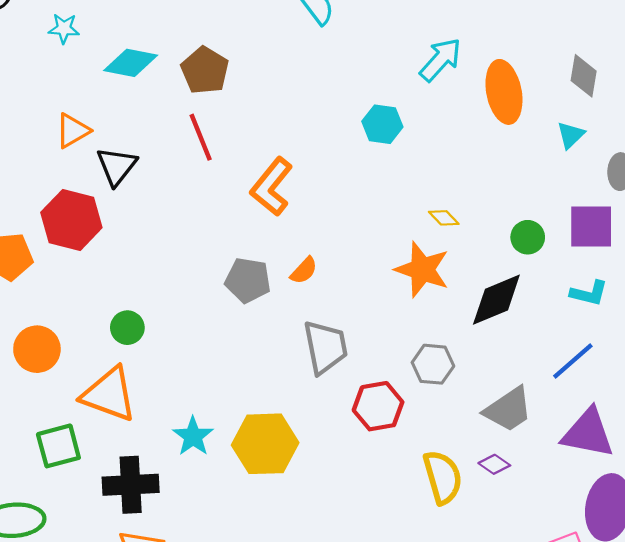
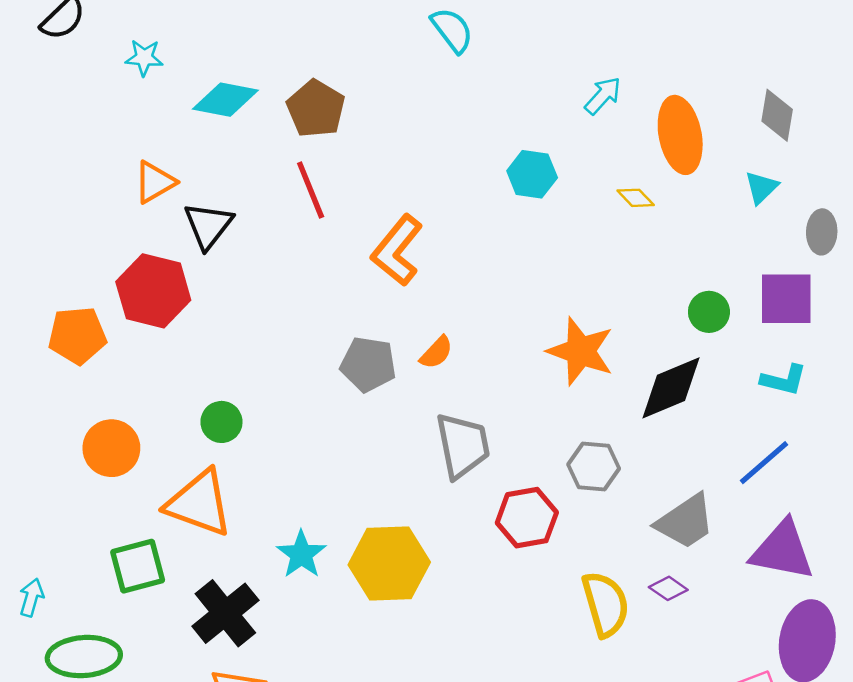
cyan arrow: (441, 60) -> (603, 96), size x0.7
yellow diamond: (444, 218) -> (636, 198), moved
black cross: (131, 485) -> (225, 613), turned -36

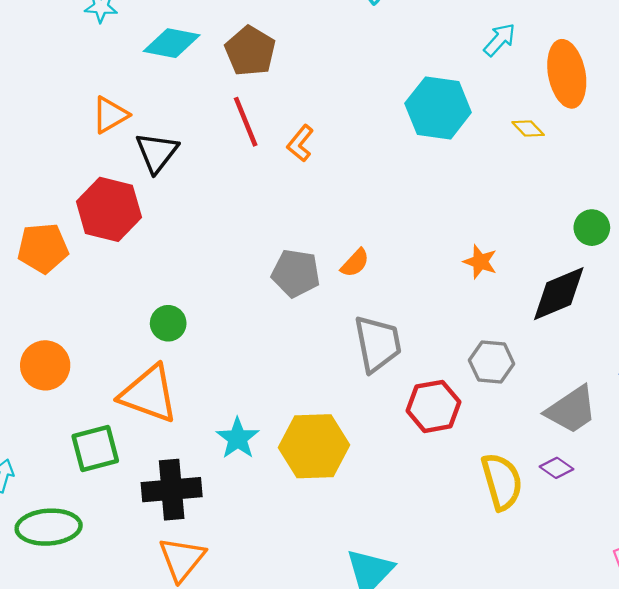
cyan hexagon: (532, 174) -> (438, 108), size x1.5
orange L-shape: (397, 250) -> (300, 143), moved, size x0.6
orange star: (581, 351) -> (480, 262), size x0.6
orange circle: (111, 448) -> (45, 365), moved
black cross: (225, 613) -> (172, 490), turned 34

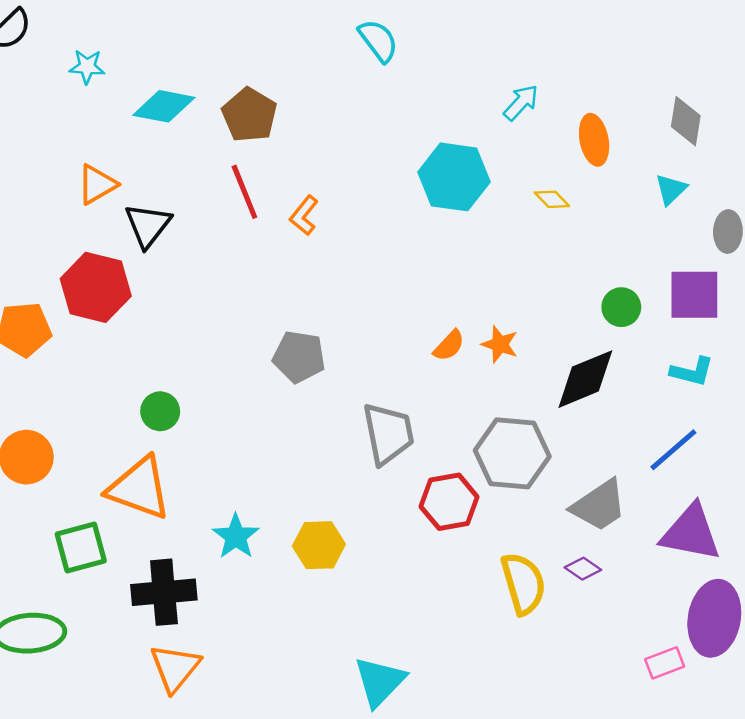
orange ellipse: (567, 74) -> (594, 140), size x0.7
orange semicircle: (355, 263) -> (449, 346), moved
gray hexagon: (492, 362) -> (512, 453), size x1.5
yellow hexagon: (314, 446) -> (319, 545), size x0.7

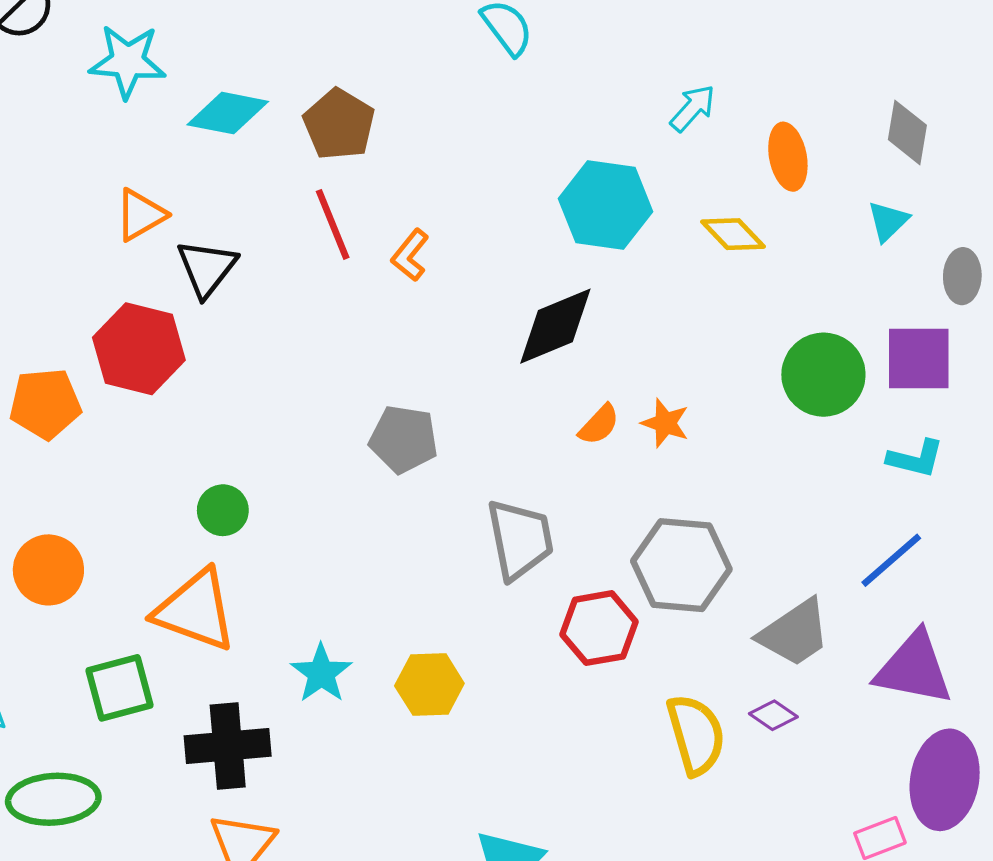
cyan star: (87, 67) -> (128, 61), size x1.6
yellow diamond: (552, 199) -> (733, 234), size x1.4
green circle: (621, 307) -> (823, 375), size x1.6
black diamond: (585, 379) -> (555, 326), moved

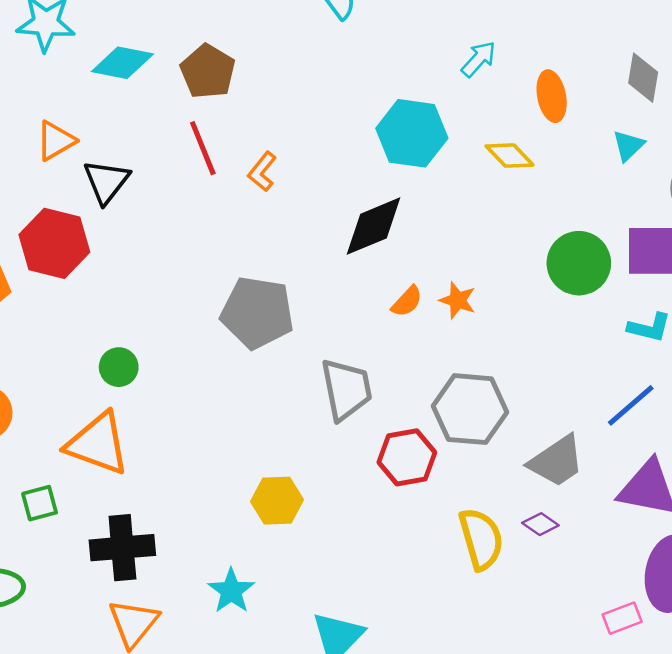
gray pentagon: (404, 439) -> (257, 313), size x1.4
cyan star: (321, 673) -> (231, 591), moved
green square: (119, 688) -> (40, 503), size x0.7

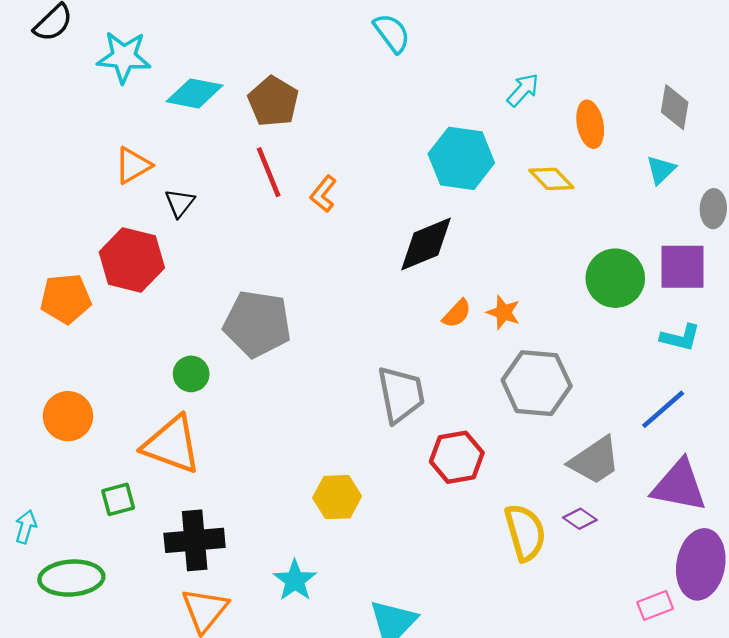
black triangle: (106, 182) -> (180, 203), size x0.7
gray pentagon: (257, 313) -> (257, 324), moved
gray hexagon: (470, 409) -> (537, 383), moved

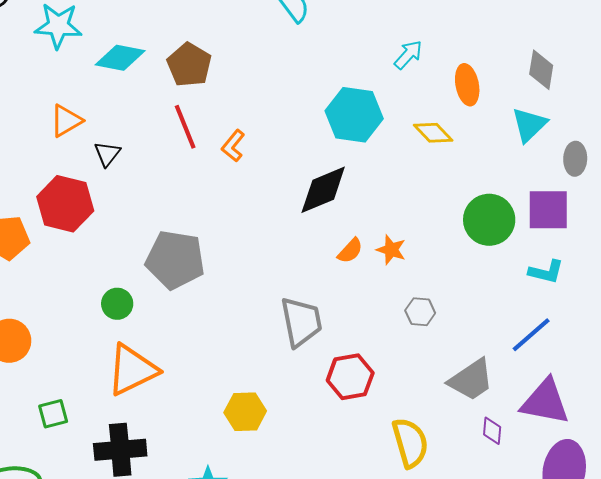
cyan triangle: (661, 170) -> (529, 125), size x1.4
gray hexagon: (537, 383) -> (420, 312), size x0.5
orange triangle: (172, 445) -> (132, 370), moved, turned -46
purple diamond: (580, 519) -> (492, 431), moved, turned 60

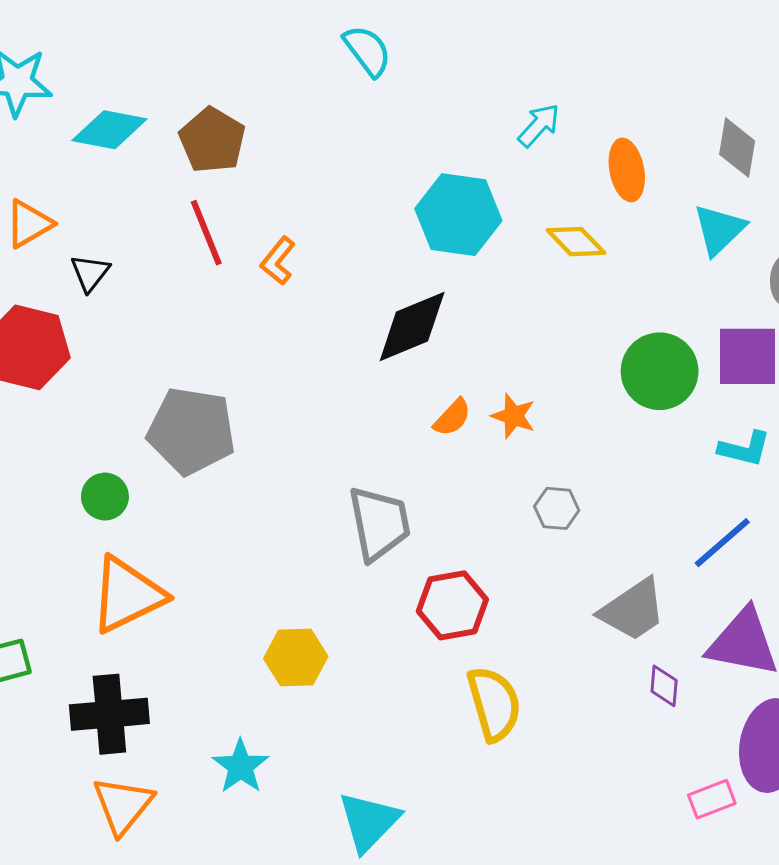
yellow semicircle: (410, 443) -> (494, 704), moved

